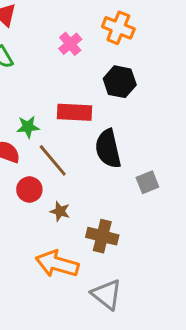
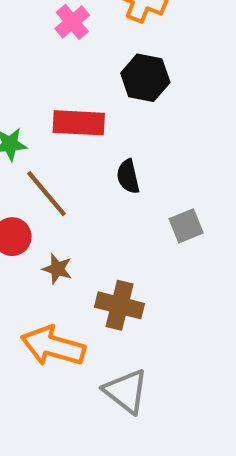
black semicircle: (108, 149) -> (128, 176), size x0.6

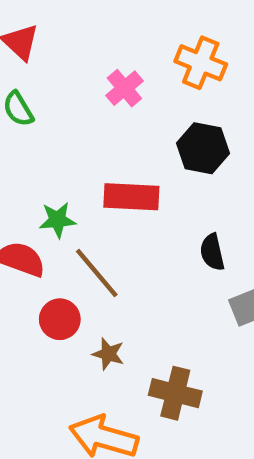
black semicircle: (128, 176) -> (212, 252), moved

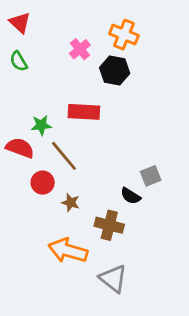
black hexagon: (203, 148) -> (115, 71), moved
black semicircle: (212, 252) -> (131, 196), moved, turned -45

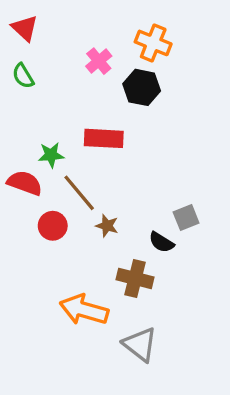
brown star: (71, 203) -> (107, 226), moved

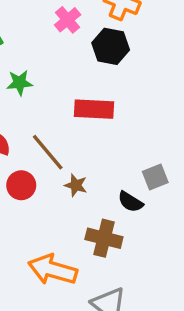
red rectangle: (104, 138) -> (94, 109), moved
green star: (51, 155) -> (20, 83), moved

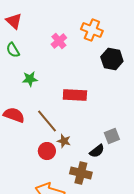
black hexagon: (111, 46) -> (112, 59), moved
red circle: (21, 185) -> (47, 151), moved
black semicircle: (130, 202) -> (97, 151), turned -70

